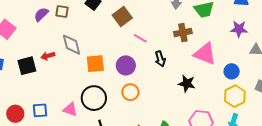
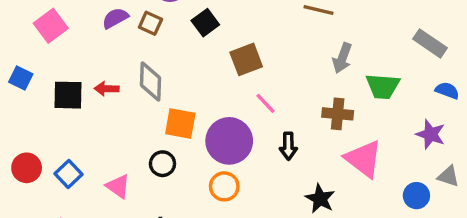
purple circle: (126, 65) -> (229, 141), size x1.4
blue circle: (232, 71) -> (416, 196), moved
black circle: (94, 98) -> (162, 164), moved, size x0.6
blue square: (40, 110) -> (68, 174), turned 35

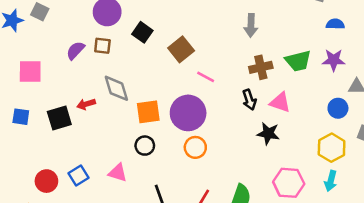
pink square: (51, 26) -> (30, 71), turned -35
green trapezoid: (383, 86) -> (298, 61), moved
black arrow: (288, 146) -> (249, 100), moved
pink triangle: (364, 159) -> (280, 102), moved, size x0.7
blue square: (68, 174) -> (79, 175), turned 30

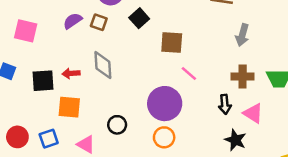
brown square: (181, 49) -> (172, 42), turned 30
orange square: (148, 112) -> (69, 107), moved

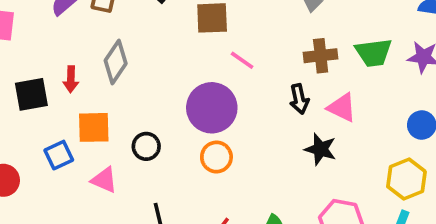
gray diamond: (103, 65) -> (116, 62), turned 44
red arrow: (71, 73) -> (71, 79), turned -78
orange square: (69, 107) -> (94, 127), moved
blue square: (49, 139) -> (59, 155), moved

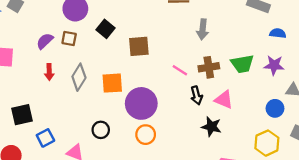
pink line: (242, 60) -> (180, 70), moved
red arrow: (71, 79) -> (49, 72), moved
black square: (31, 94) -> (22, 115), moved
orange square: (94, 127) -> (112, 83), moved

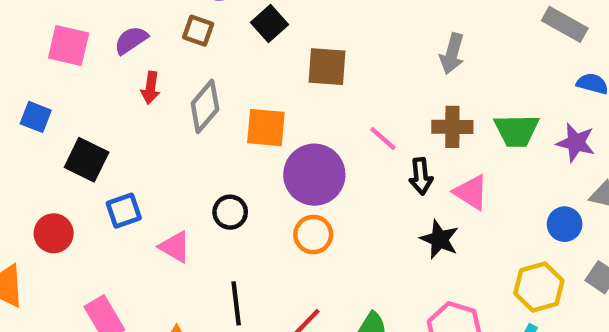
purple semicircle: (45, 41) -> (131, 40), moved
pink line: (180, 70) -> (383, 139), moved
black square: (22, 115) -> (87, 160), turned 30

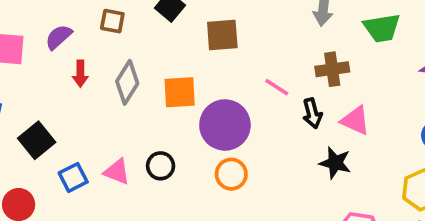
green trapezoid: (517, 130) -> (382, 28), moved
black square: (87, 160) -> (37, 140), turned 33
pink triangle: (175, 247) -> (117, 172), moved

